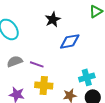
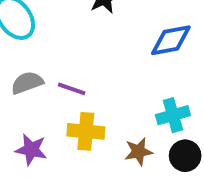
blue diamond: (70, 41) -> (171, 40), moved

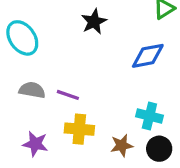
gray semicircle: (27, 83) -> (32, 90), turned 30
cyan cross: (173, 115) -> (149, 116), turned 30

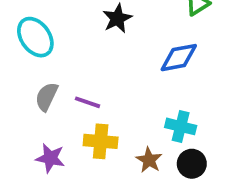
gray semicircle: (32, 90) -> (47, 97), turned -75
brown star: (122, 145) -> (149, 160), turned -30

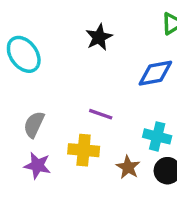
gray semicircle: (47, 97) -> (34, 124), moved
purple line: (88, 102) -> (101, 114), moved

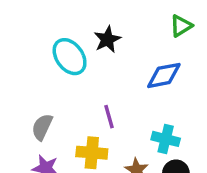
cyan ellipse: (24, 54) -> (70, 57), moved
purple line: (101, 114) -> (109, 117), turned 55

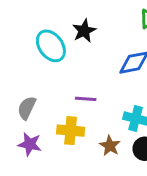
purple line: (109, 117) -> (86, 99), turned -70

